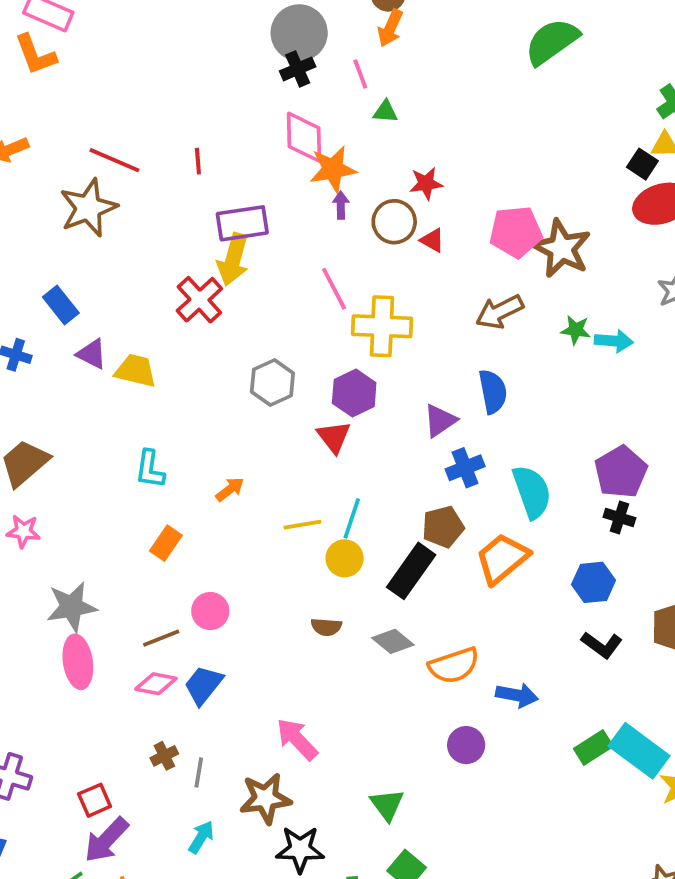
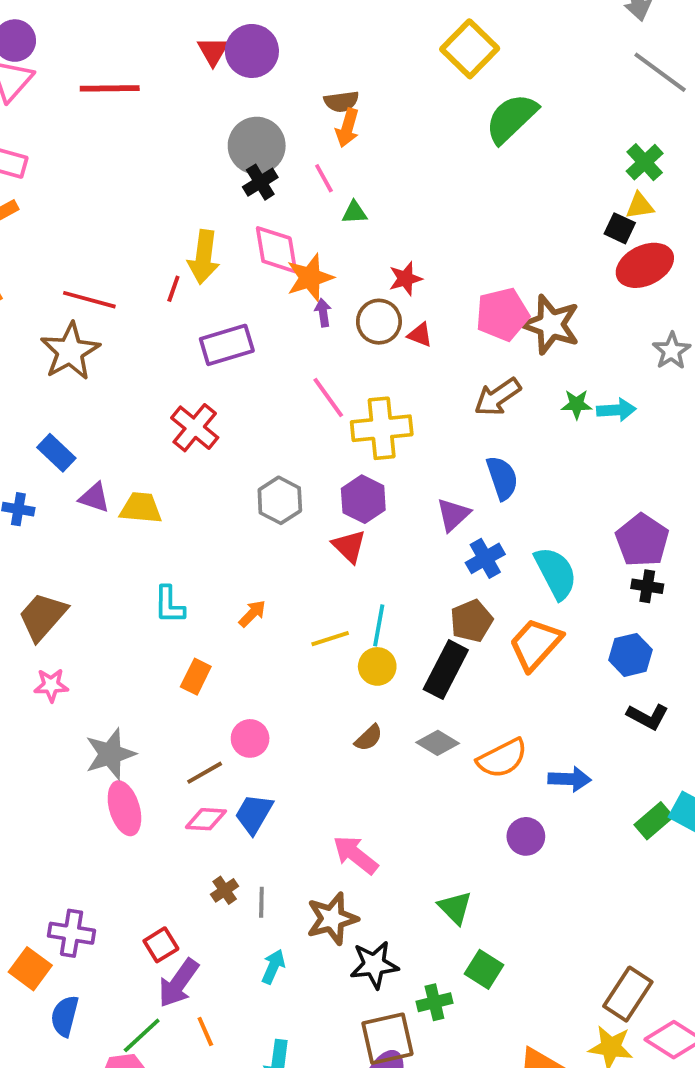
red line: (198, 161) -> (173, 289), turned 32
yellow arrow: (233, 259) -> (204, 257), moved
brown semicircle: (326, 627) -> (369, 738), turned -40

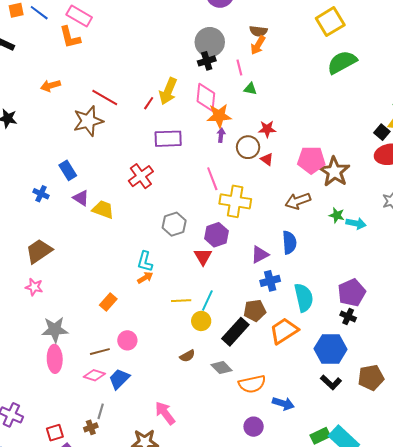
cyan L-shape: (169, 605) -> (145, 261), moved
blue hexagon: (630, 655) -> (331, 349), size x1.4
brown cross: (225, 890) -> (91, 427), moved
gray line: (261, 902) -> (101, 411), moved

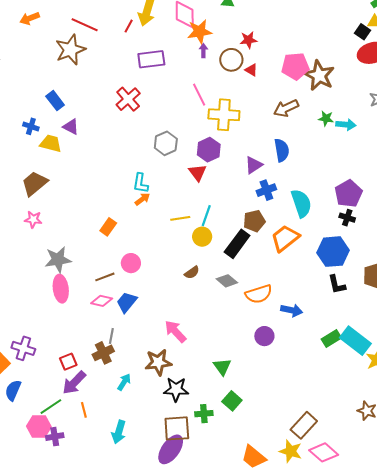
yellow trapezoid: (103, 209) -> (51, 144), moved
black L-shape: (331, 382) -> (337, 285), turned 40
brown cross: (91, 427) -> (103, 353), size x1.5

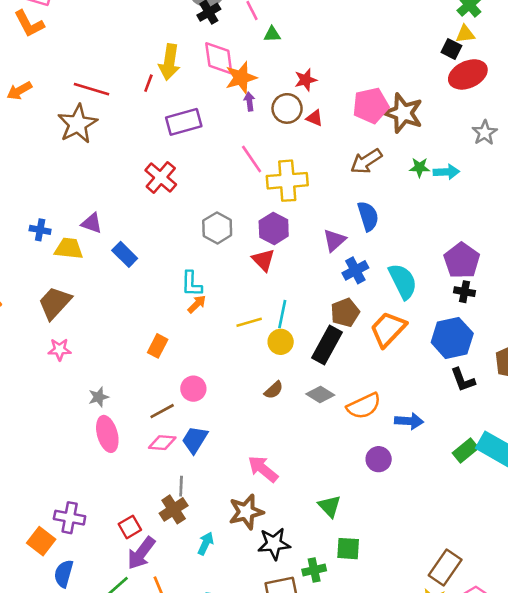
blue rectangle: (55, 101) -> (125, 254), moved
gray star: (58, 260) -> (99, 397), size x0.6
green square: (232, 401) -> (348, 549), turned -30

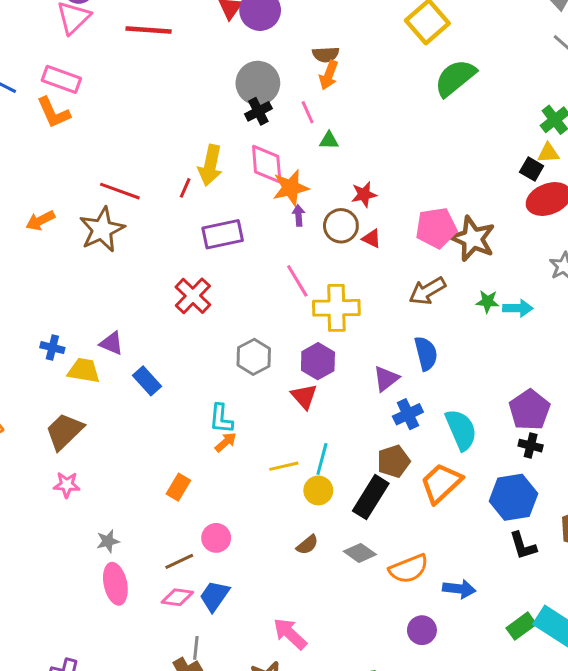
orange arrow: (19, 91) -> (40, 221), moved

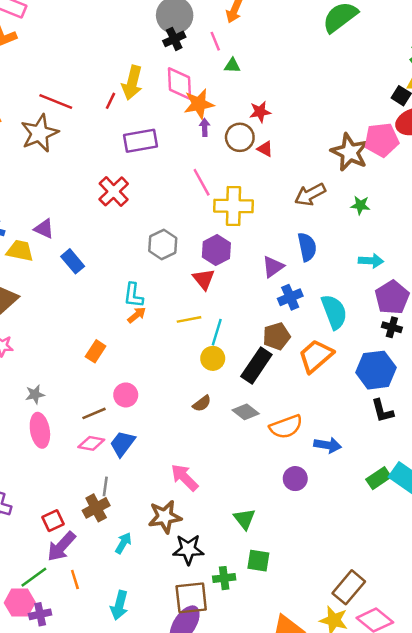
pink pentagon: (436, 228) -> (382, 140), moved
cyan arrow: (518, 308) -> (371, 261), moved
yellow line: (284, 466) -> (189, 319), moved

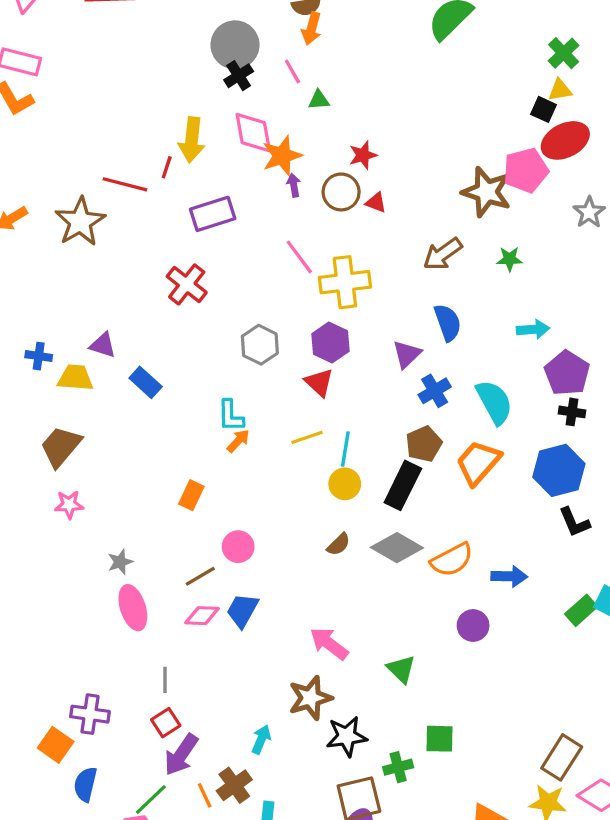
red line: (56, 101) -> (125, 184), moved
gray diamond: (246, 412) -> (397, 548), size x1.4
gray line: (105, 486) -> (165, 680), moved
brown cross: (96, 508) -> (234, 785), moved
green triangle: (244, 519) -> (401, 669), moved

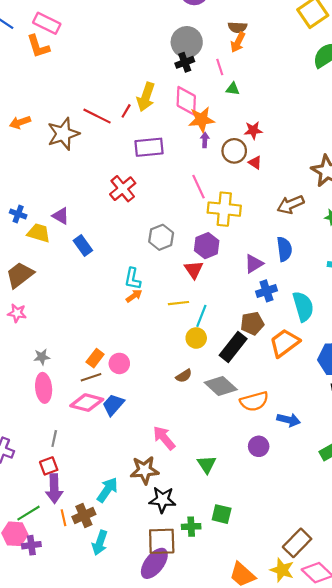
orange rectangle: (191, 495) -> (95, 358), moved
pink diamond: (202, 616) -> (87, 403), size x1.4
cyan arrow: (261, 739) -> (107, 490), size x1.4
purple arrow: (181, 755) -> (54, 489), turned -48

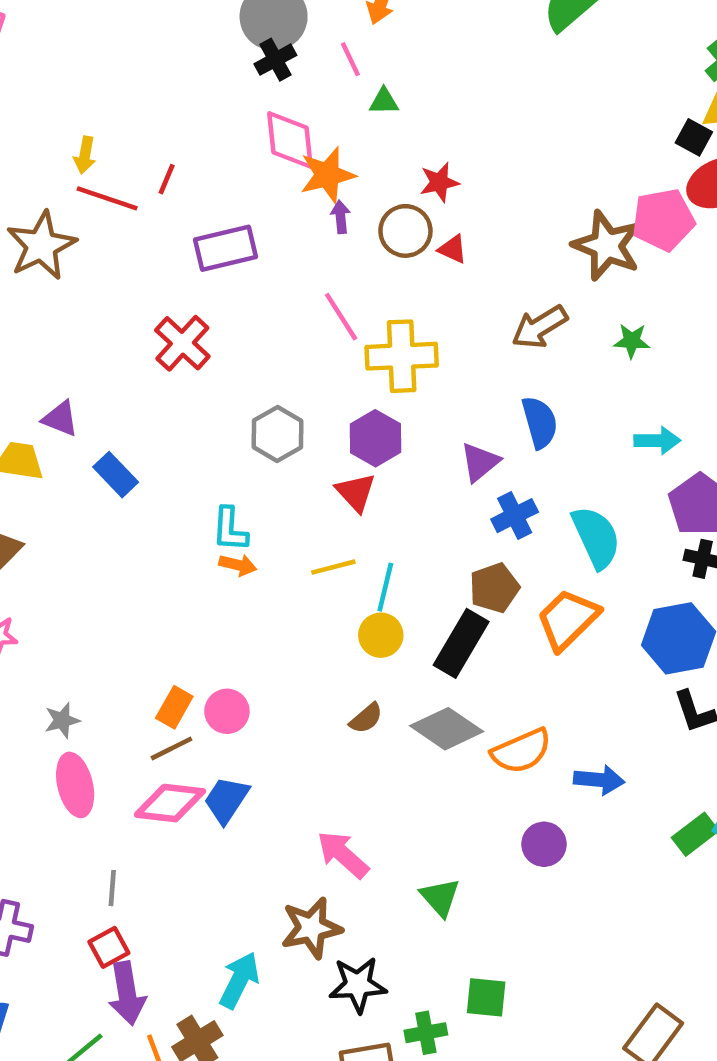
yellow arrow: (146, 97) -> (85, 155), moved, size x0.6
orange arrow: (134, 296) -> (238, 565), turned 56

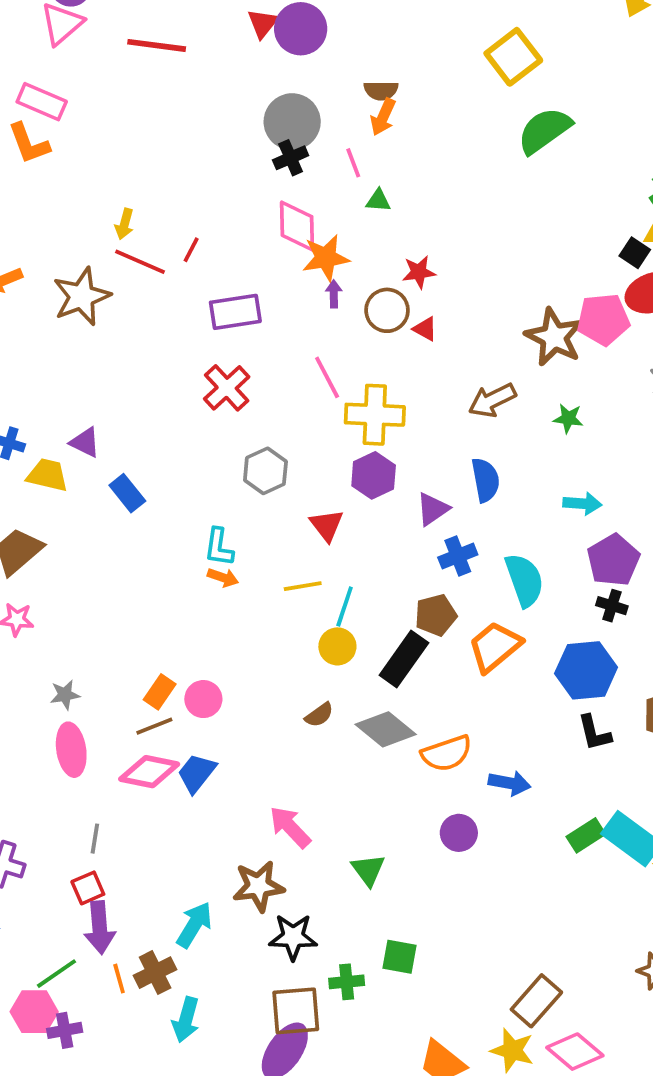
red cross: (182, 343) -> (227, 388), moved
purple hexagon: (375, 438) -> (374, 475), moved

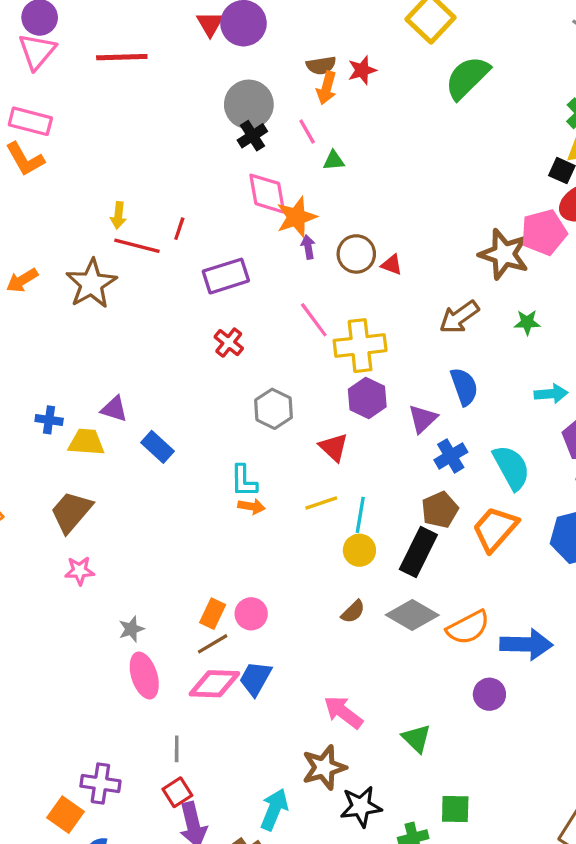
red star: (419, 272) -> (362, 70), moved
red cross: (227, 388) -> (229, 343), size x0.7
blue arrow: (509, 783) -> (526, 644), size x1.4

